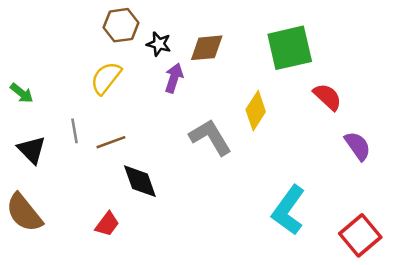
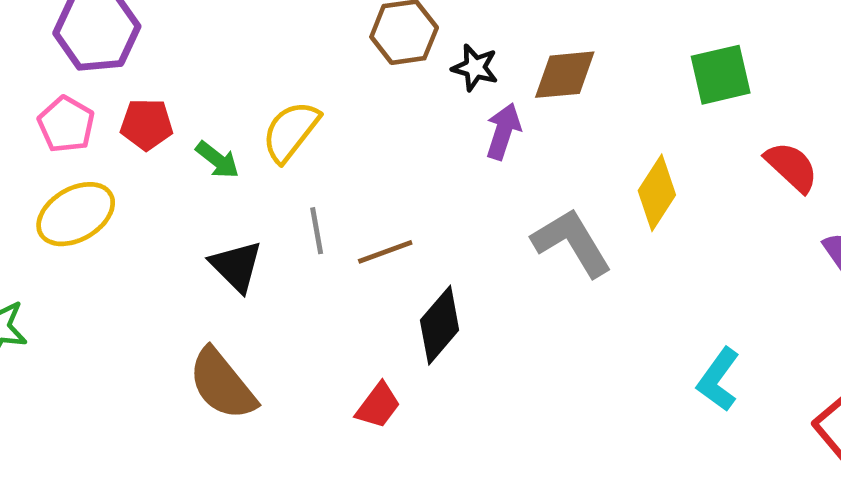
green square: (290, 48) -> (721, 75), size x0.7
yellow semicircle: (106, 78) -> (291, 131), moved
black diamond: (140, 181) -> (440, 325), turned 60
cyan L-shape: (288, 210) -> (718, 379), size x0.7

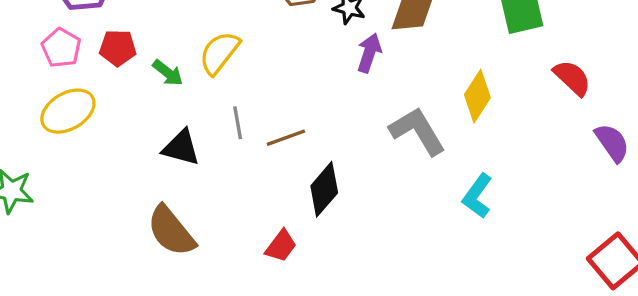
black triangle: (236, 266) -> (181, 148), turned -30
cyan L-shape: (718, 379) -> (477, 196), moved

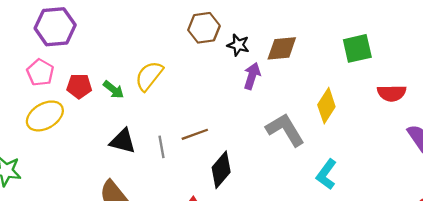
red pentagon: (118, 48) -> (79, 86), moved
red semicircle: (572, 78) -> (392, 93), turned 136
gray line: (238, 123) -> (162, 147), moved

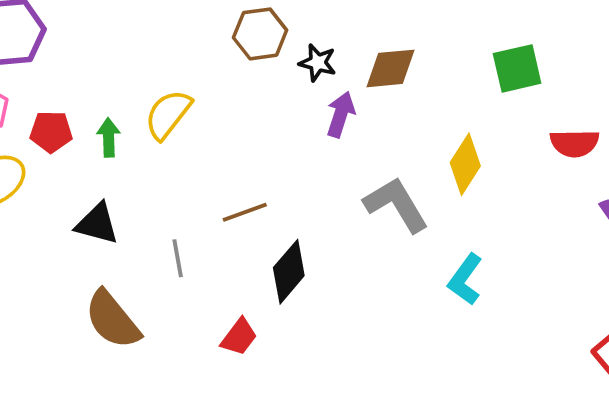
green arrow: (114, 90) -> (109, 137), turned -130
black triangle: (123, 141) -> (97, 224), moved
gray line: (162, 147) -> (178, 258), moved

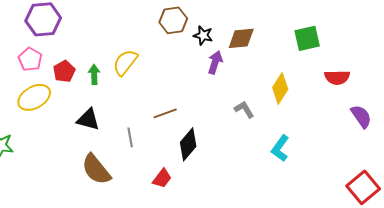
red pentagon: (51, 132) -> (64, 71), turned -30
gray L-shape: (396, 205) -> (244, 109), size x0.6

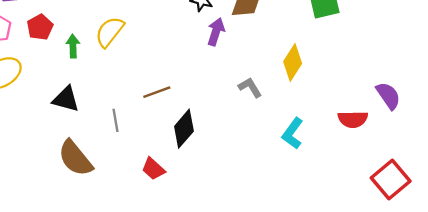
red pentagon: (64, 71) -> (40, 27), moved
red semicircle: (337, 77) -> (353, 119), moved
red trapezoid: (162, 178) -> (153, 169), turned 95

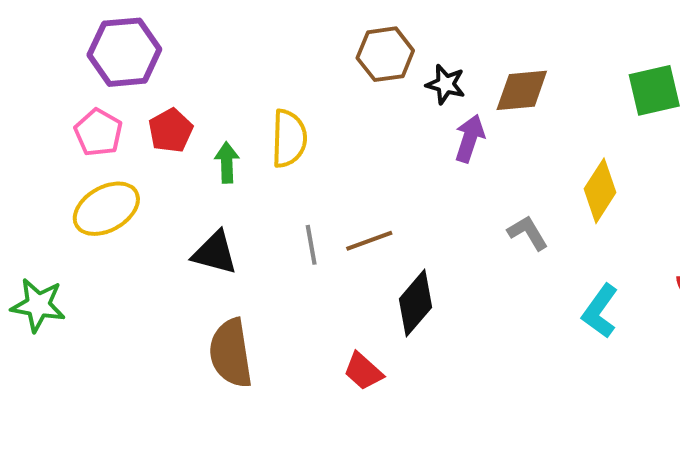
yellow semicircle: (110, 32) -> (289, 138), turned 144
gray line: (115, 120) -> (311, 245), moved
brown semicircle: (75, 158) -> (231, 353), turned 30

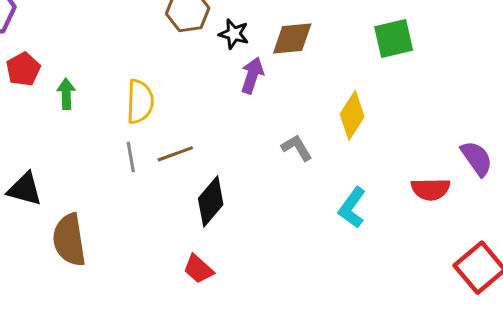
yellow semicircle: (289, 138) -> (140, 102), moved
black triangle: (215, 253) -> (25, 189), moved
red trapezoid: (363, 371) -> (198, 269), moved

